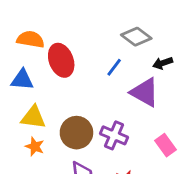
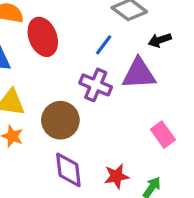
purple triangle: (145, 92) -> (139, 74), turned -32
purple cross: (114, 135) -> (96, 85), moved

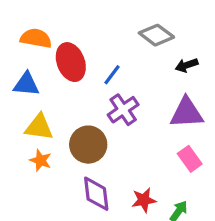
blue line: (104, 45) -> (112, 75), moved
purple triangle: (139, 74) -> (187, 113), moved
purple cross: (96, 85) -> (123, 110), turned 32

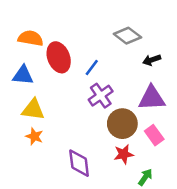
brown circle: (88, 145) -> (122, 124), moved
red star: (144, 200) -> (124, 154), moved

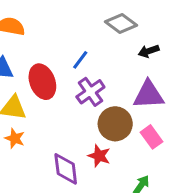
red ellipse: (59, 57) -> (42, 82), moved
red star: (124, 154) -> (99, 156), moved, turned 30

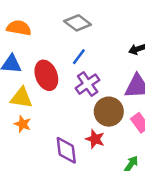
gray diamond: (121, 23) -> (78, 23), moved

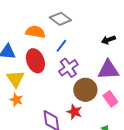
orange semicircle: (19, 28) -> (35, 32), moved
yellow triangle: (21, 98) -> (15, 79), turned 48

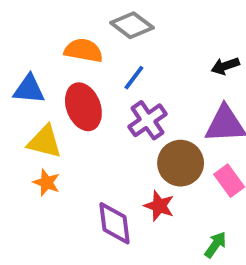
yellow triangle: (15, 79) -> (45, 142), turned -42

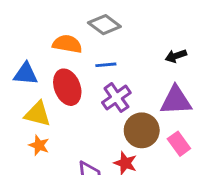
blue line: (134, 78) -> (106, 65), turned 48

